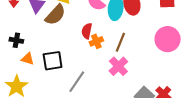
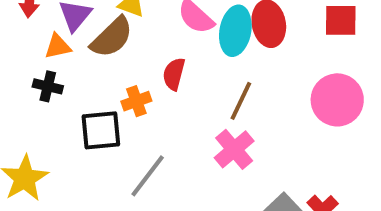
black cross: (16, 40) -> (48, 86), moved
orange cross: (96, 41) -> (136, 101), moved
orange triangle: (28, 59) -> (58, 46), moved, turned -32

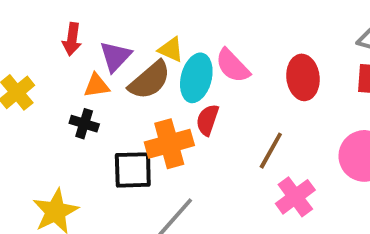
cyan ellipse: (235, 31) -> (196, 78), moved
orange cross: (136, 101) -> (169, 144), size x1.6
pink cross: (234, 149) -> (295, 197), moved

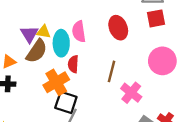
purple triangle: (115, 56) -> (29, 34), moved
pink semicircle: (233, 66) -> (79, 32), turned 50
black square: (133, 170) -> (66, 102), moved, turned 35

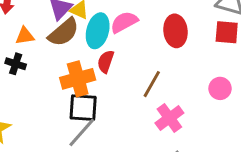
pink semicircle: (79, 32) -> (124, 22), turned 55
pink circle: (162, 61) -> (220, 88), size x0.6
black square: (66, 102) -> (83, 108), turned -30

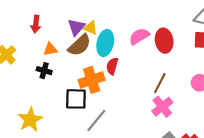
pink semicircle: (124, 22) -> (139, 36), moved
brown line: (152, 84) -> (160, 83), moved
black square: (83, 108) -> (76, 99), moved

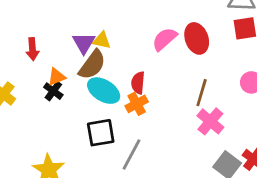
cyan ellipse: (105, 43) -> (104, 91), moved, turned -60
black cross: (44, 71) -> (53, 91), moved, turned 32
orange cross: (92, 80) -> (137, 104), moved, size x0.7

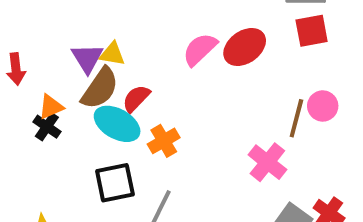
red ellipse: (197, 38) -> (245, 47), turned 76
red semicircle: (138, 83) -> (136, 99), moved, turned 40
brown line: (202, 93) -> (296, 118), moved

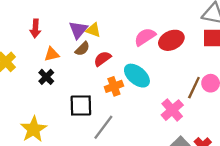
brown semicircle: (100, 88) -> (82, 49), size x0.6
cyan ellipse: (117, 124) -> (137, 76), moved
black cross: (47, 127) -> (46, 77), moved

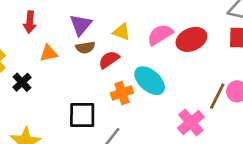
yellow triangle: (93, 30) -> (122, 32), moved
brown semicircle: (82, 49) -> (85, 47), turned 35
black cross: (46, 77) -> (22, 82), moved

